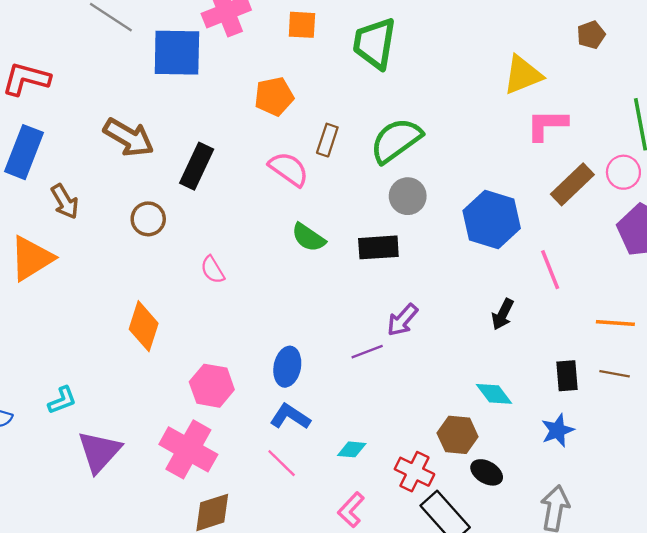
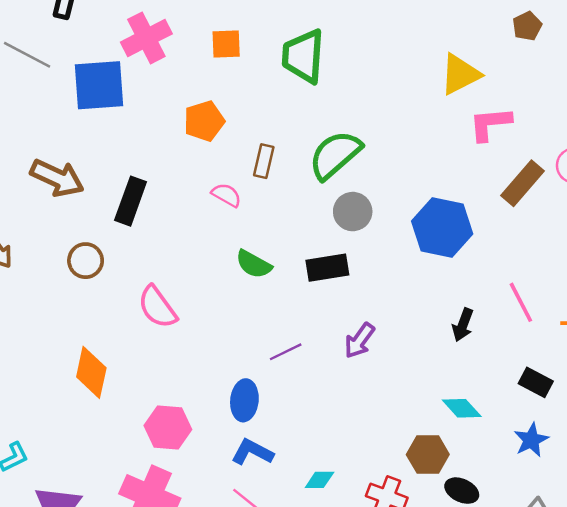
pink semicircle: (289, 169) -> (226, 195), size x0.7
pink semicircle: (213, 270) -> (157, 307), size x1.5
pink line: (550, 270) -> (521, 302), moved
purple line: (367, 352) -> (286, 352), moved
black rectangle: (567, 376) -> (536, 382), turned -52

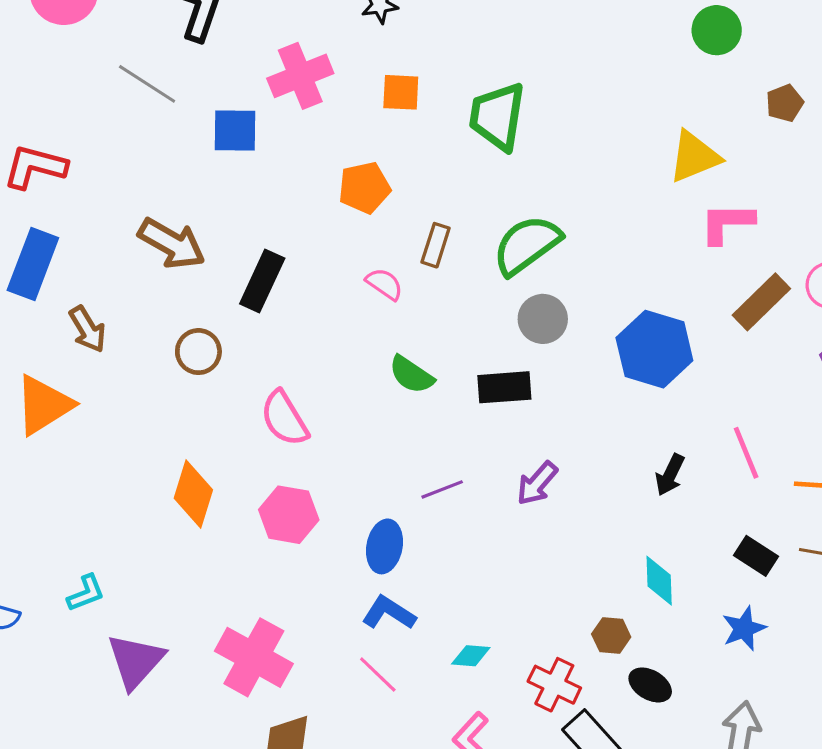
blue square: (99, 85) -> (235, 131), size x0.7
cyan diamond: (462, 408) -> (659, 581), turned 36
pink hexagon: (168, 428) -> (289, 515), moved
brown hexagon: (428, 454) -> (611, 635), size x0.7

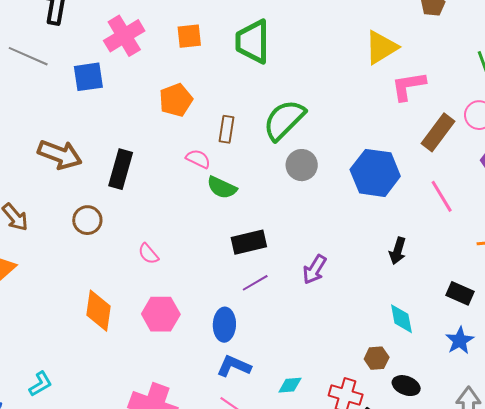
green semicircle: (411, 375) -> (222, 188), moved
black rectangle: (504, 387) -> (249, 242), moved
pink semicircle: (284, 418) -> (148, 254), size x0.6
pink line: (746, 453) -> (442, 196), moved

